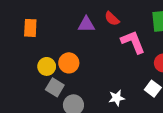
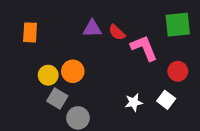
red semicircle: (112, 19) -> (117, 32), moved
white star: (117, 98) -> (134, 102), moved

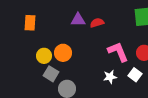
red semicircle: (117, 32) -> (97, 23), turned 120
pink L-shape: (144, 48) -> (118, 52), moved

